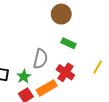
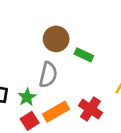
brown circle: (61, 14) -> (56, 39), moved
red cross: (65, 72) -> (90, 109), moved

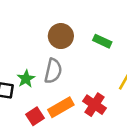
green rectangle: (84, 55) -> (102, 41), moved
green star: (27, 97) -> (26, 79), moved

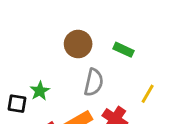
gray semicircle: (53, 71) -> (94, 82), moved

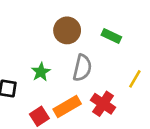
green star: (40, 91) -> (41, 72), moved

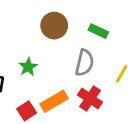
gray semicircle: (82, 68) -> (85, 63), moved

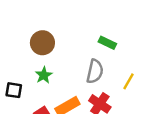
brown circle: (54, 26) -> (42, 43), moved

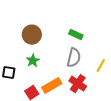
green rectangle: (107, 43) -> (76, 35), moved

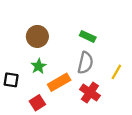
orange rectangle: (52, 86) -> (59, 82), moved

